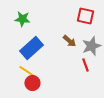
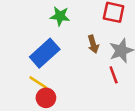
green star: (22, 19) -> (60, 16), moved
brown arrow: (69, 41) -> (93, 44), turned 32

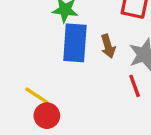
blue rectangle: (45, 53) -> (75, 43), moved, turned -44

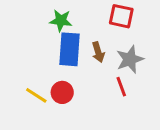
red circle: (47, 116) -> (62, 92), moved

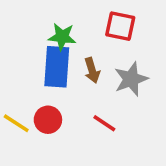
green star: (61, 20) -> (62, 37), moved
red line: (121, 87) -> (104, 123), moved, turned -36

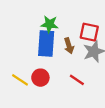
red square: (120, 26) -> (89, 32), moved

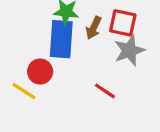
brown arrow: (69, 46) -> (94, 28), moved, turned 42
red circle: (40, 78) -> (40, 72), moved

